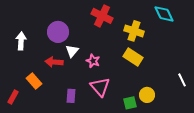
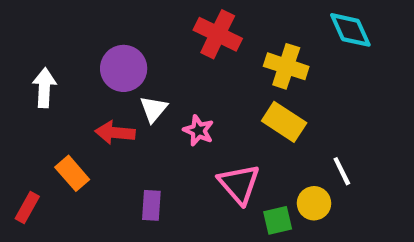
white line: (182, 80) -> (342, 171), moved
pink triangle: (100, 87) -> (239, 184), moved

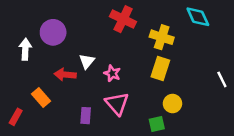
purple circle: (124, 68) -> (53, 32), moved
yellow rectangle: (284, 122) -> (160, 69), turned 75
white line: (342, 171) -> (222, 79), moved
pink triangle: (239, 184) -> (117, 104), moved
yellow circle: (314, 203) -> (172, 104), moved

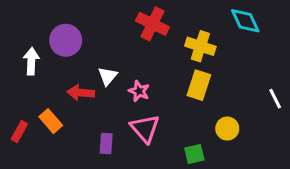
yellow circle: (172, 104) -> (227, 129), moved
red rectangle: (16, 117) -> (19, 132), moved

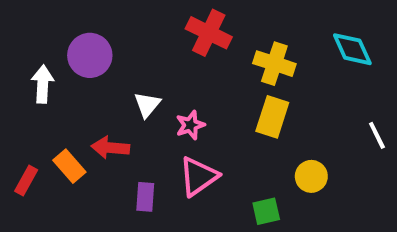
cyan diamond: (245, 21) -> (352, 49), moved
pink star: (139, 91) -> (190, 125), turned 30
red arrow: (81, 93) -> (110, 148), moved
pink triangle: (145, 129) -> (198, 176), turned 36

